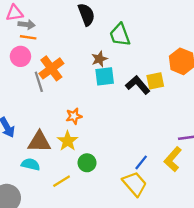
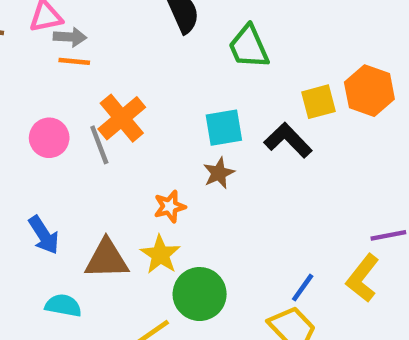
pink circle: (20, 56) -> (49, 138), moved
brown star: (99, 59) -> (219, 173), moved
yellow square: (155, 81) -> (319, 102), moved
green circle: (87, 163) -> (200, 294), size x1.5
cyan semicircle: (31, 164) -> (63, 305), moved

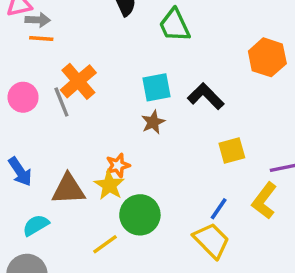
yellow square: (319, 102) -> (232, 151), moved
orange star: (170, 206) -> (118, 165), moved
cyan semicircle: (63, 305) -> (36, 225), turned -40

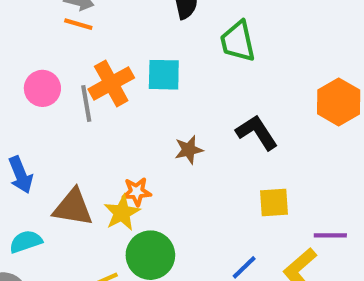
cyan square: (157, 87) -> (164, 75), moved

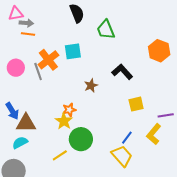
brown triangle: (73, 207) -> (26, 123), moved

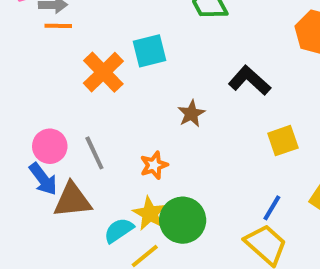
pink circle: (16, 68) -> (50, 146), moved
gray line: (38, 71) -> (94, 153), moved
yellow star: (64, 121) -> (150, 213), moved
cyan semicircle: (20, 143) -> (119, 230), moved

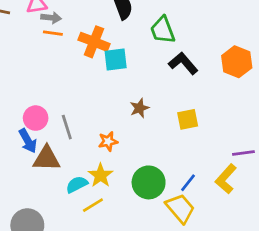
orange cross: (103, 72) -> (94, 42), moved, turned -32
black L-shape: (249, 80) -> (183, 63), moved
yellow square: (283, 141) -> (188, 119), moved
green circle: (183, 220) -> (149, 182), moved

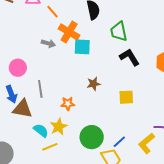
gray arrow: (51, 18) -> (48, 43), moved
orange line: (53, 33) -> (53, 12), moved, turned 32
pink circle: (36, 118) -> (18, 68), moved
cyan semicircle: (77, 184) -> (41, 130), turned 56

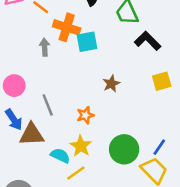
gray arrow: (48, 43) -> (45, 47), turned -96
yellow square: (126, 97) -> (162, 81), moved

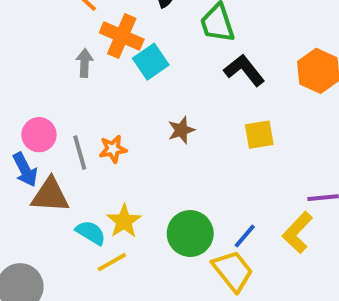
cyan square: (87, 42) -> (151, 62), turned -30
pink circle: (14, 86) -> (39, 135), moved
orange star: (85, 115) -> (113, 149), moved

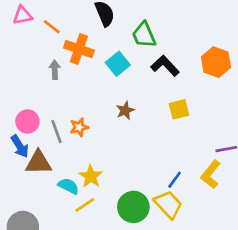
cyan square: (151, 62) -> (118, 64), moved
green circle: (190, 233) -> (133, 207), moved

